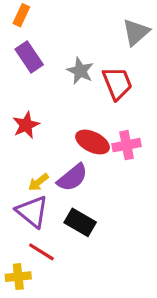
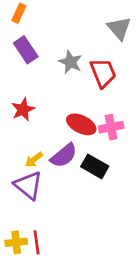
gray triangle: (136, 32) -> (119, 28), turned -30
black rectangle: (80, 222) -> (95, 166), moved
red line: (41, 252) -> (37, 242), moved, turned 50

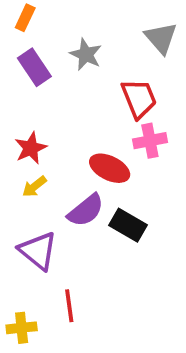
gray star: (70, 62) -> (86, 54), moved
pink cross: (111, 127) -> (150, 141), moved
yellow arrow: (34, 160) -> (34, 187), moved
red line: (37, 242) -> (69, 306), moved

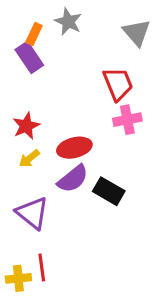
orange rectangle: (25, 18) -> (34, 34), moved
gray star: (86, 54) -> (68, 22), moved
red ellipse: (110, 168) -> (74, 148), moved, turned -40
red line: (69, 306) -> (42, 267), moved

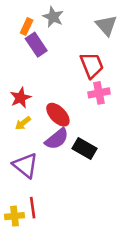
purple rectangle: (29, 57) -> (36, 45), moved
red ellipse: (74, 148) -> (58, 115), turned 60

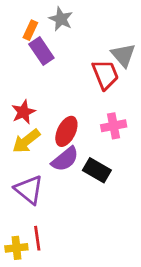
gray triangle: (106, 25) -> (123, 55), moved
pink cross: (99, 93) -> (114, 126), moved
red ellipse: (58, 115) -> (66, 131), turned 70
yellow arrow: (23, 123) -> (26, 141), size x1.5

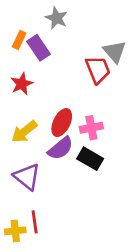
orange rectangle: (30, 30) -> (19, 40), moved
red star: (23, 112) -> (22, 84), moved
pink cross: (114, 126) -> (91, 128), moved

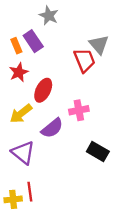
orange rectangle: (19, 40) -> (16, 46), moved, turned -48
red ellipse: (62, 123) -> (43, 90), moved
black rectangle: (90, 159) -> (98, 151), moved

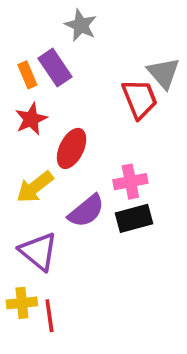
black rectangle: (98, 151) -> (134, 218), moved, turned -45
yellow cross: (13, 199) -> (22, 303), moved

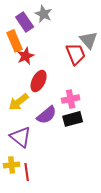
purple rectangle: (55, 68) -> (25, 22), moved
orange rectangle: (27, 75) -> (15, 41), size x1.5
red star: (31, 119) -> (26, 56), moved

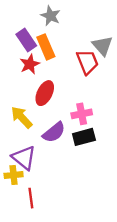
purple rectangle: (25, 22) -> (26, 40), moved
orange rectangle: (15, 41) -> (46, 47), moved
yellow arrow: (19, 102) -> (22, 117), turned 85
yellow cross: (12, 165) -> (14, 175), moved

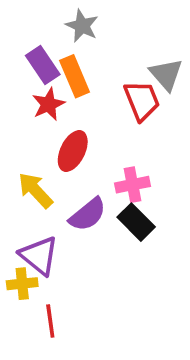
black rectangle: (84, 137) -> (136, 222), turned 60

